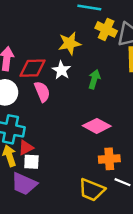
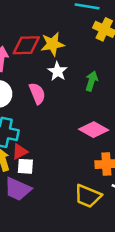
yellow star: (70, 43) -> (52, 44), moved
red diamond: (32, 68) -> (26, 45), moved

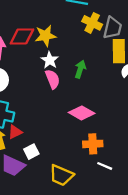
pink semicircle: (37, 93) -> (53, 79), moved
white square: (25, 166) -> (31, 152), moved, turned -32
yellow trapezoid: (88, 196) -> (61, 175), moved

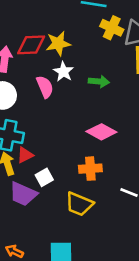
green arrow: (80, 69) -> (99, 82), turned 78
pink semicircle: (53, 79) -> (45, 87), moved
orange cross: (93, 144) -> (90, 169), moved

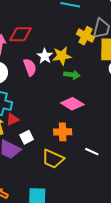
yellow cross: (112, 28) -> (86, 36), moved
yellow star: (58, 43) -> (62, 56), moved
green arrow: (99, 82) -> (72, 75), moved

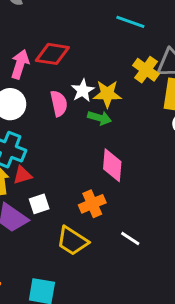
green arrow: (72, 75) -> (100, 118), moved
pink diamond: (72, 104) -> (112, 165), turned 55
orange cross: (63, 132) -> (92, 204), turned -30

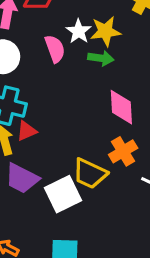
white square: (39, 204) -> (63, 194), moved, size x1.6
orange cross: (92, 204) -> (123, 151), moved
yellow trapezoid: (72, 241) -> (90, 174), moved

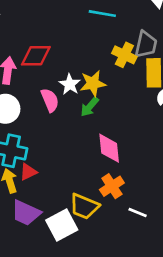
green arrow: (101, 58) -> (90, 107), turned 125

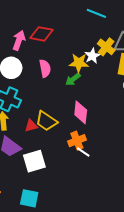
white star: (70, 84) -> (92, 56), moved
red triangle: (28, 172) -> (31, 126), moved
yellow trapezoid: (84, 206) -> (46, 121), moved
white line: (138, 212) -> (83, 152), moved

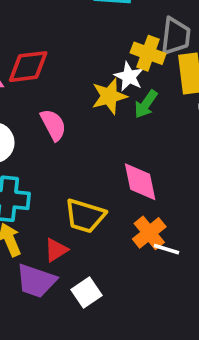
green arrow: (73, 79) -> (146, 104), moved
red triangle: (31, 126) -> (56, 250), moved
white square: (34, 161) -> (86, 292), size x0.7

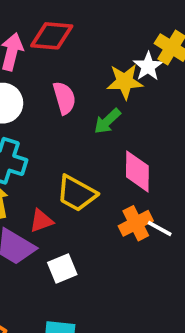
green arrow: (146, 104) -> (107, 121), moved
white line: (167, 249) -> (160, 229), moved

